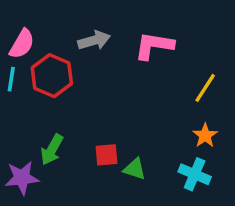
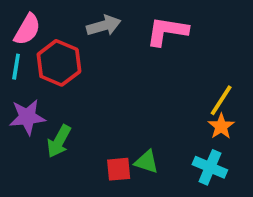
yellow line: (205, 88) -> (221, 100), moved
red square: (106, 155) -> (119, 169), moved
purple star: (22, 178) -> (27, 117), moved

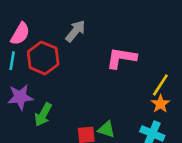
gray arrow: (104, 26) -> (75, 31), turned -35
pink L-shape: (167, 31) -> (121, 58), moved

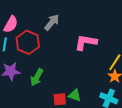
green arrow: (43, 115) -> (37, 77), moved

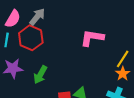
gray arrow: (52, 22) -> (37, 17), moved

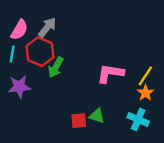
pink L-shape: (92, 38) -> (110, 73), moved
green arrow: (40, 75) -> (56, 67), moved

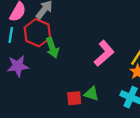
green arrow: (56, 67) -> (52, 48), turned -48
pink L-shape: (110, 73) -> (104, 53), turned 130

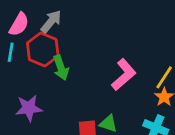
purple star: (18, 66) -> (29, 108), moved

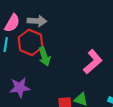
gray arrow: (51, 22) -> (37, 21), turned 54

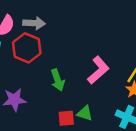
green arrow: (44, 56) -> (58, 80), moved

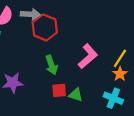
red hexagon: (27, 48) -> (45, 27), moved
red square: (66, 118) -> (59, 90), moved

